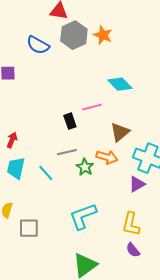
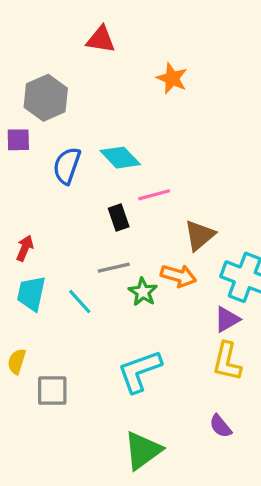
gray hexagon: (74, 35) -> (46, 98), moved
blue semicircle: (38, 45) -> (67, 166), moved, turned 80
cyan diamond: (120, 84) -> (120, 158), moved
yellow L-shape: (131, 224) -> (227, 361), moved

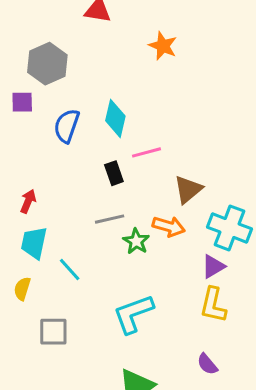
cyan diamond: (120, 158) -> (115, 118), turned 57
cyan line: (80, 302) -> (70, 269), moved
yellow semicircle: (17, 361) -> (22, 289), moved

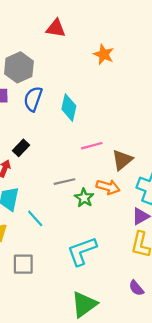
blue semicircle: (67, 126) -> (33, 99), moved
pink line: (147, 152) -> (92, 146), moved
black rectangle: (114, 173) -> (21, 148), moved, turned 63

